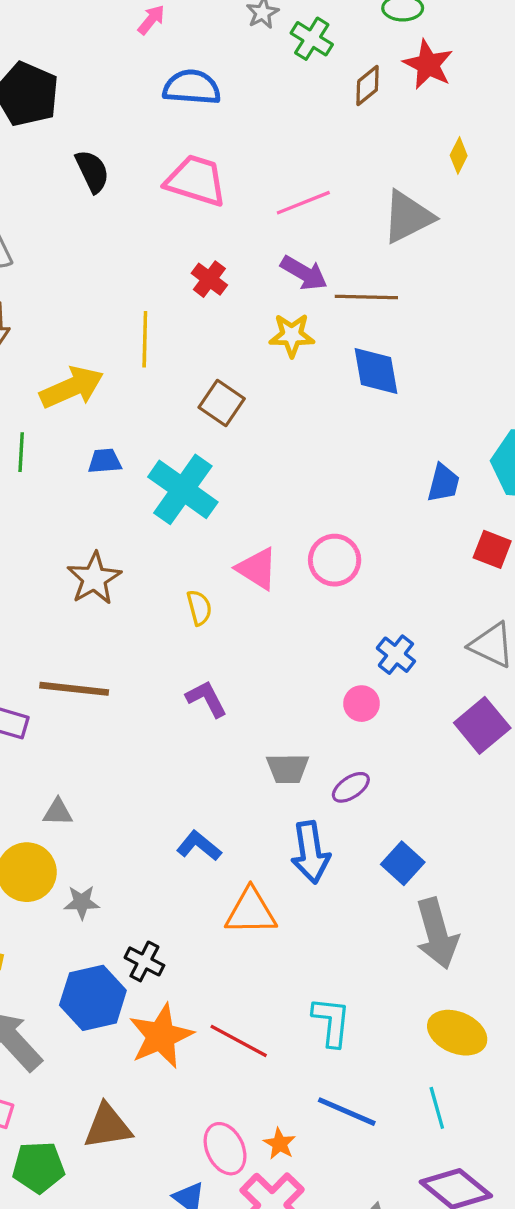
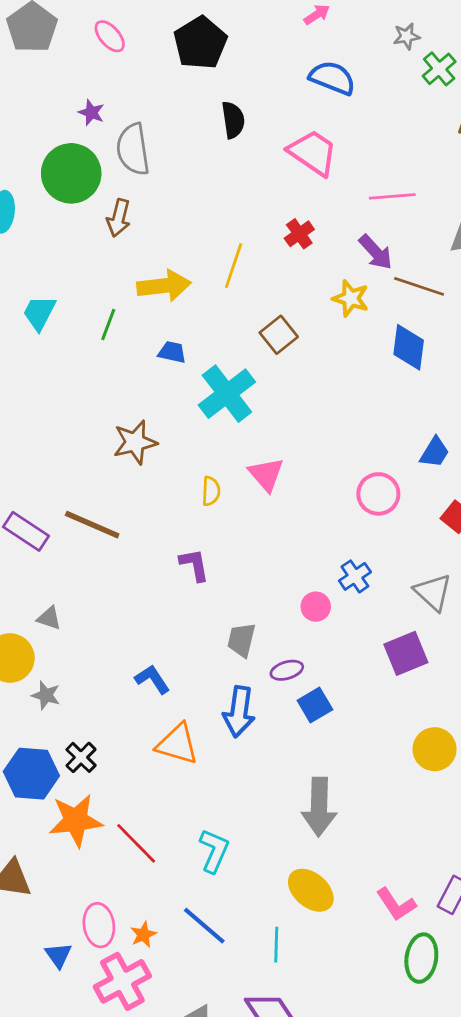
pink circle: (335, 560) -> (378, 494), moved
gray trapezoid: (288, 769) -> (241, 640), turned 87
blue square: (403, 863) -> (315, 705), moved

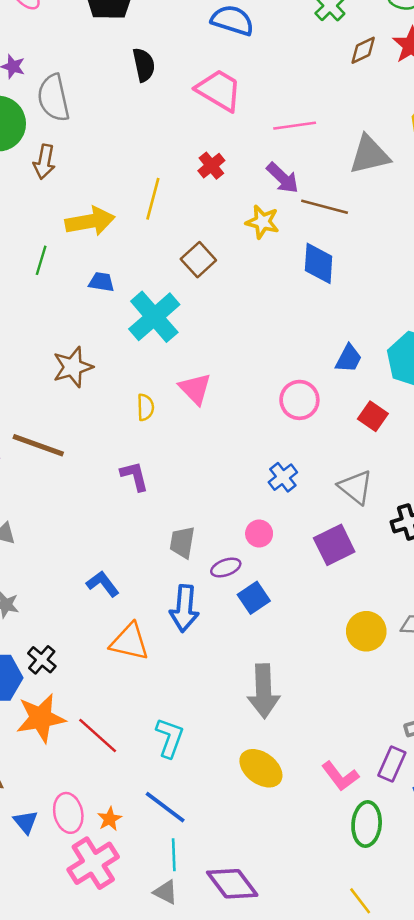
pink circle: (316, 607) -> (259, 534), moved
cyan line: (276, 945) -> (174, 855), moved
blue triangle: (58, 955) -> (26, 822), moved

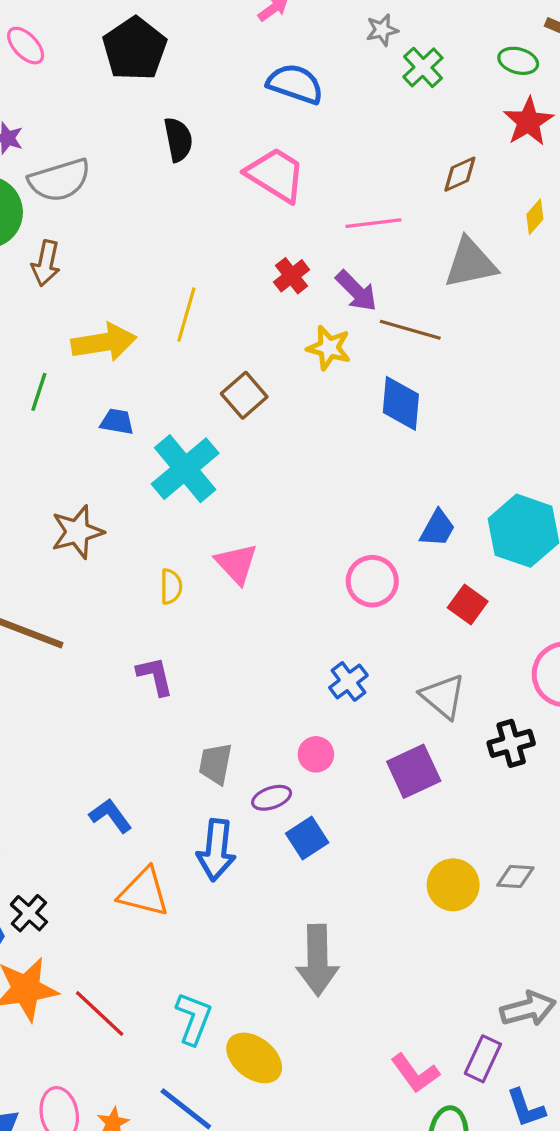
brown diamond: (363, 50) -> (460, 174), moved
gray semicircle: (53, 98) -> (60, 180), turned -96
red cross: (211, 166) -> (292, 276), moved
yellow ellipse: (261, 768) -> (254, 1058), moved

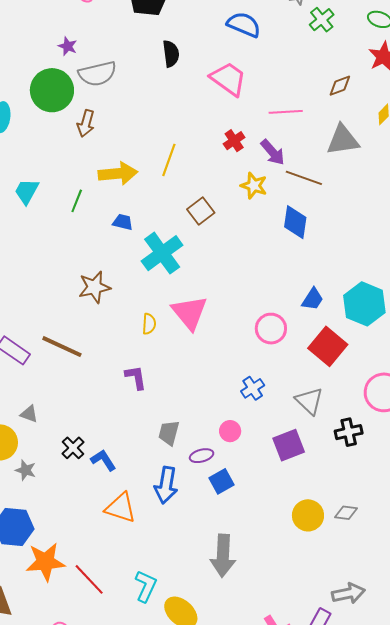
pink triangle: (236, 564) -> (189, 313), size x1.4
red square: (468, 604) -> (328, 346), size x1.6
black cross: (29, 913) -> (73, 448), moved

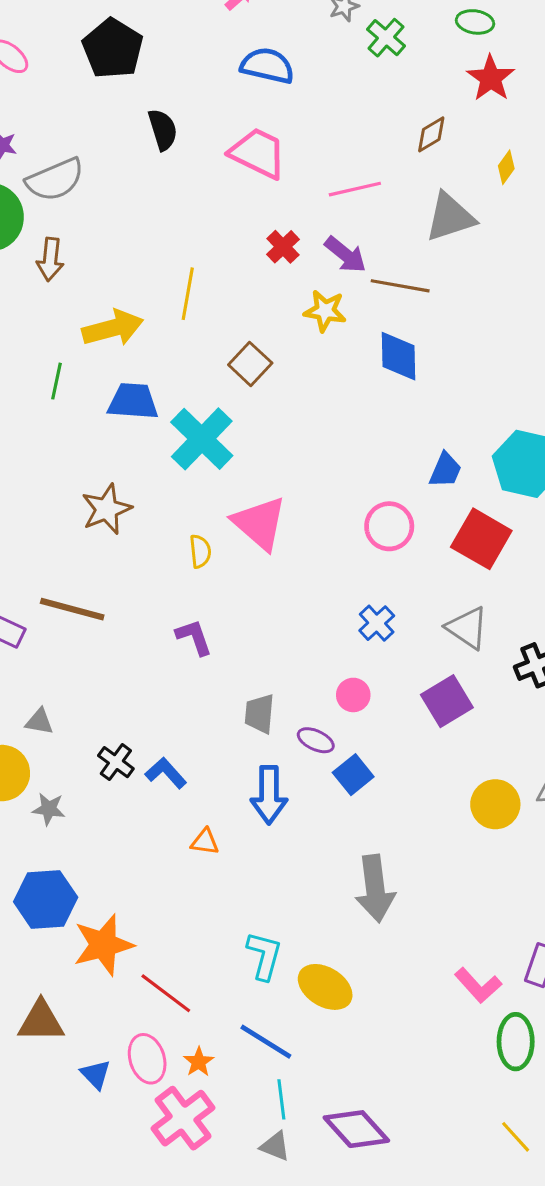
blue trapezoid: (123, 222) -> (133, 401), size x1.6
purple ellipse: (202, 456) -> (316, 740), turned 50
orange triangle: (121, 508) -> (205, 842), size x0.6
red line: (89, 579) -> (166, 993), moved

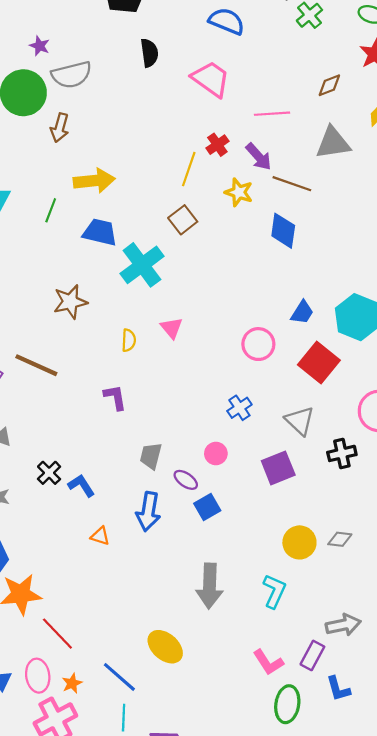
yellow line: (188, 294) -> (189, 169), moved
pink triangle: (260, 523) -> (172, 328), size x0.6
cyan L-shape: (264, 956) -> (274, 591), moved

